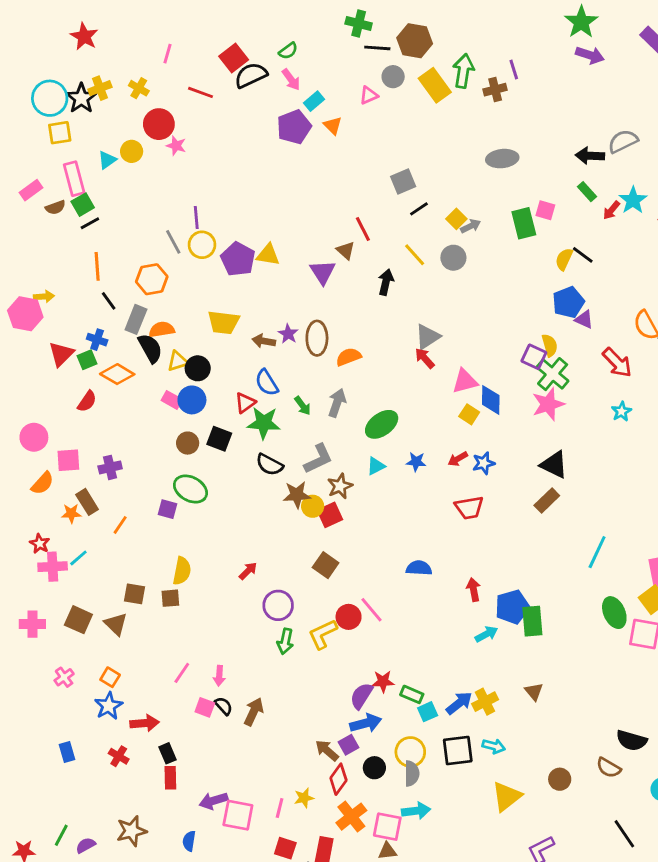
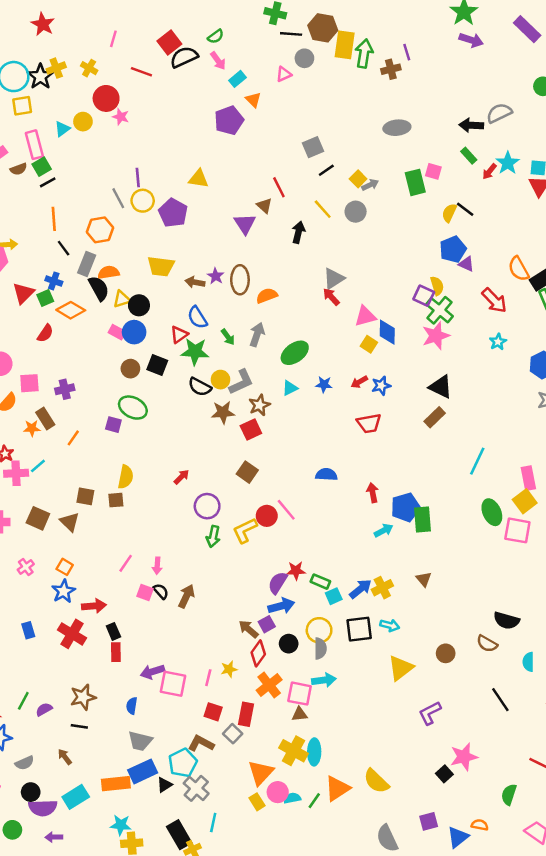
yellow rectangle: (435, 85) -> (345, 45), moved, turned 44
purple pentagon: (294, 127) -> (229, 120), moved
yellow triangle: (268, 255) -> (199, 179), moved
yellow circle: (313, 506) -> (220, 380), moved
red cross: (119, 756) -> (72, 634), size x1.6

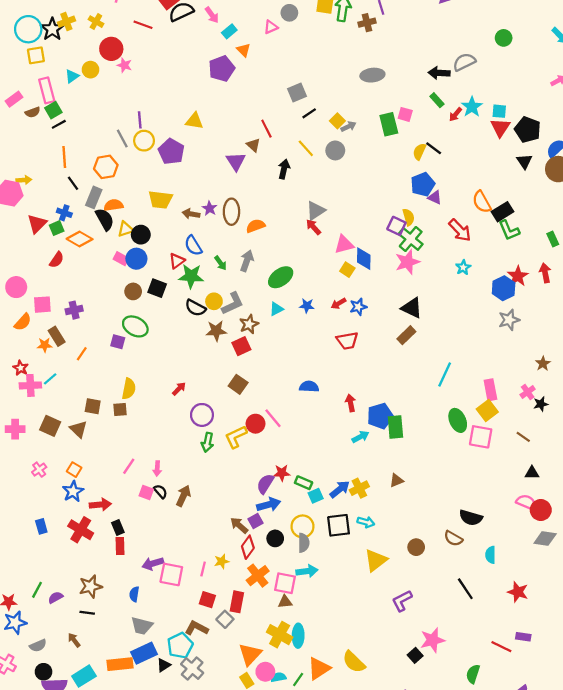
brown triangle: (424, 579) -> (396, 481), turned 48

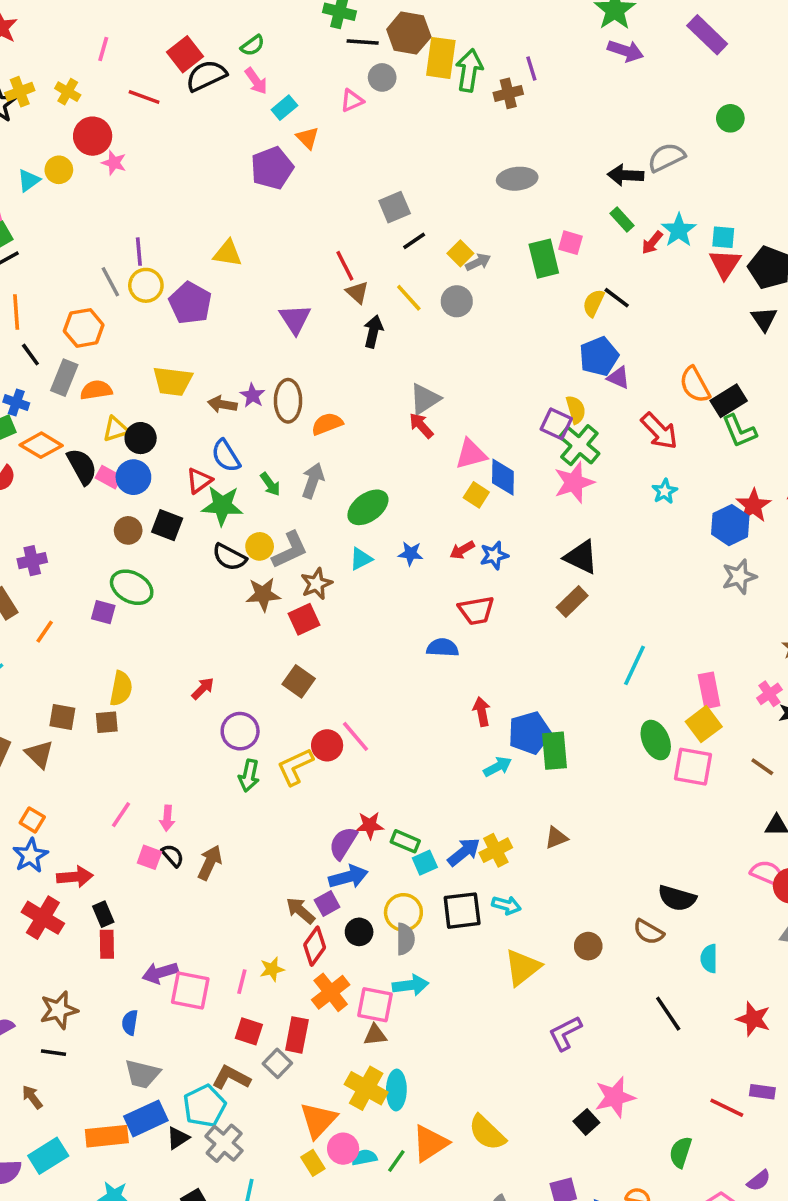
brown triangle: (253, 145) -> (357, 292), moved
black semicircle: (105, 219) -> (82, 466), moved
blue semicircle: (309, 387) -> (443, 648), moved

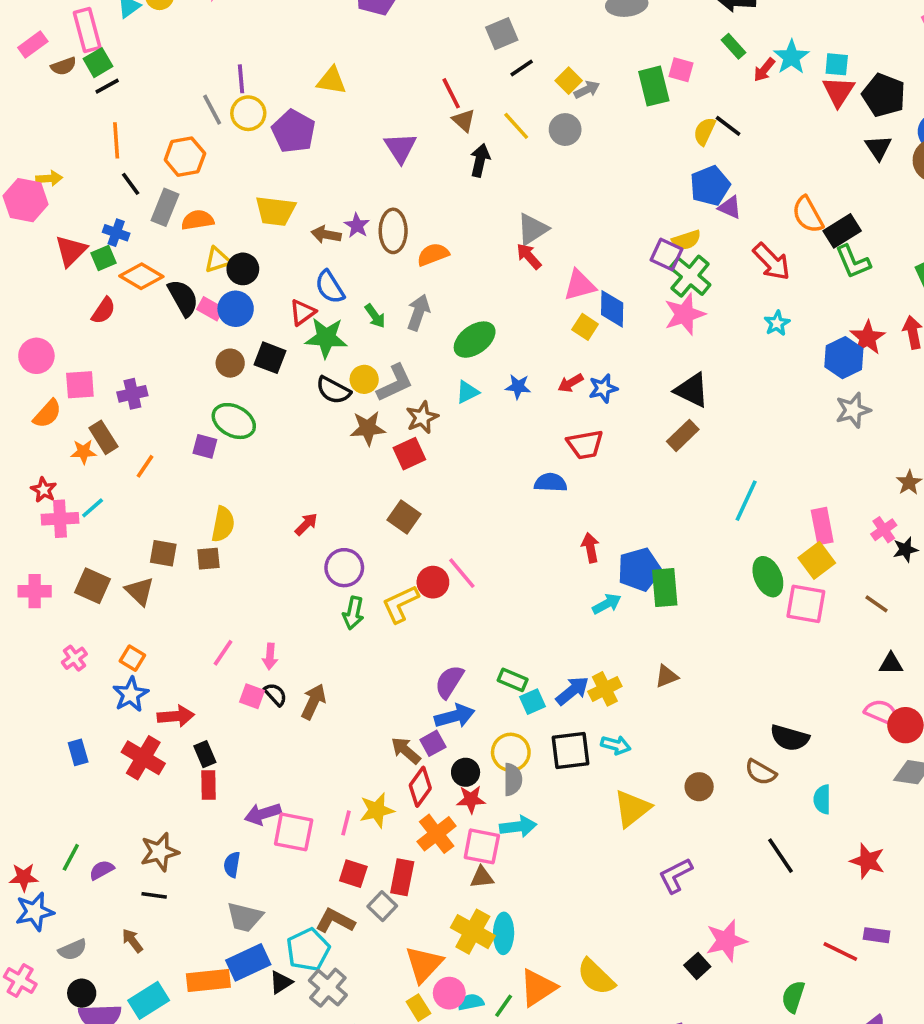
yellow semicircle: (576, 410) -> (686, 240), turned 88
red star: (370, 825) -> (471, 799), moved
yellow star: (272, 969) -> (377, 810), size x1.4

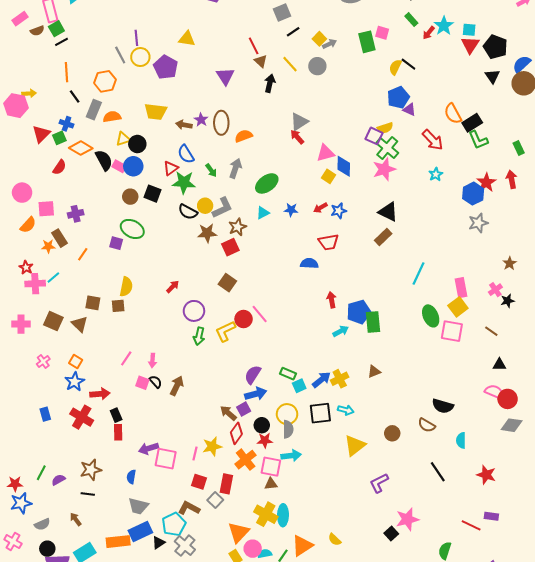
yellow semicircle: (596, 977) -> (335, 540), size x0.6

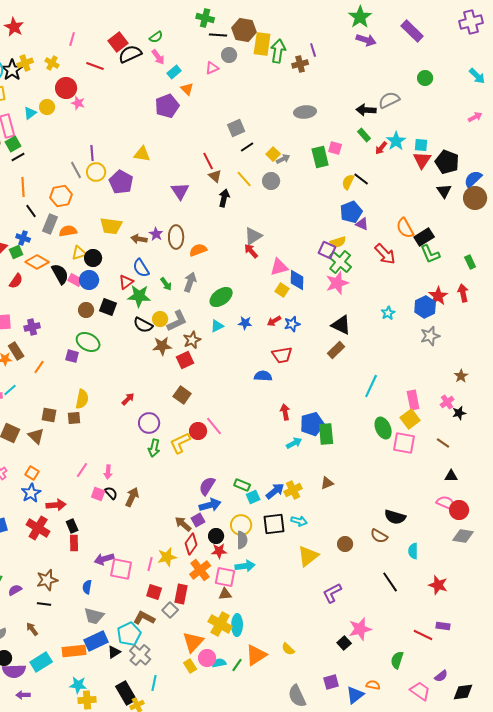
cyan star: (436, 174) -> (388, 313), moved

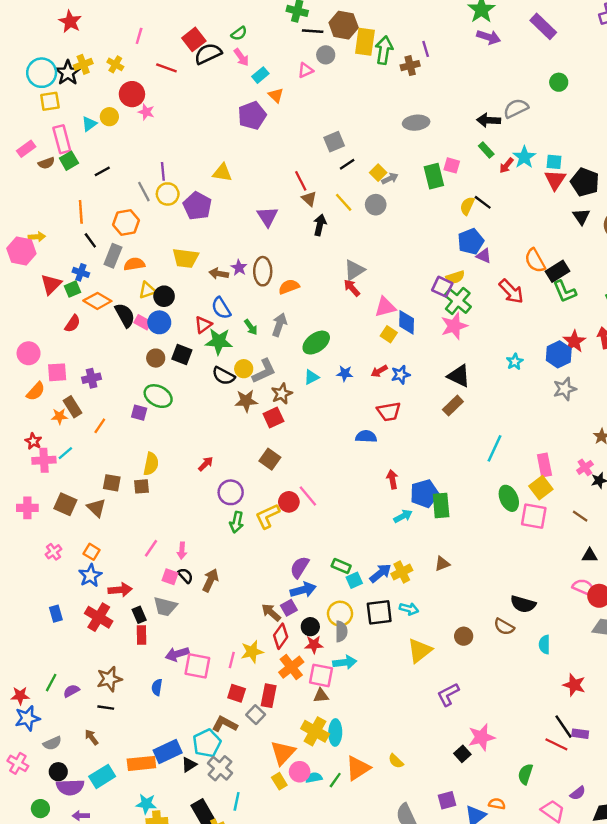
black line: (18, 157) -> (102, 171), moved
black line: (390, 582) -> (563, 727), moved
gray trapezoid: (94, 616) -> (165, 606), moved

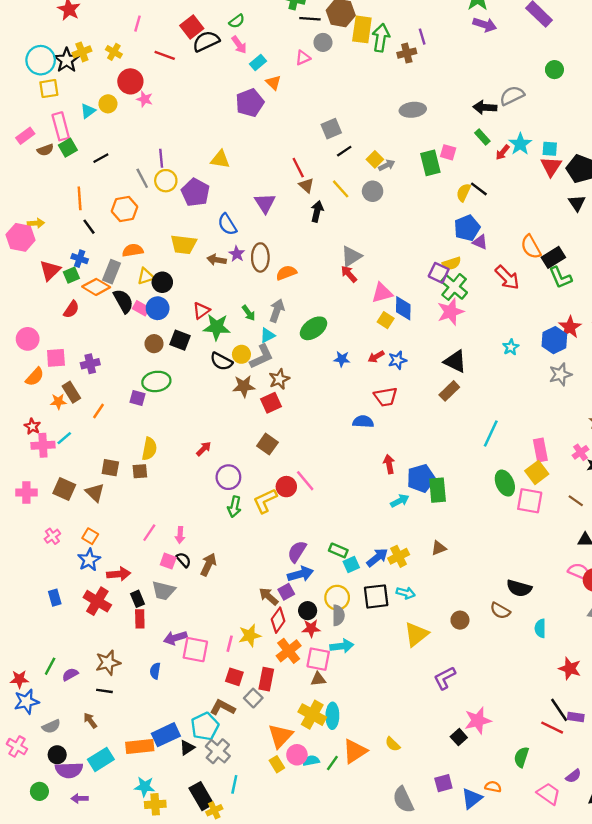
gray rectangle: (113, 256) -> (111, 272), moved
blue semicircle: (221, 308) -> (227, 224), moved
cyan triangle: (311, 377) -> (267, 335), moved
green ellipse: (158, 396) -> (156, 381), turned -36

